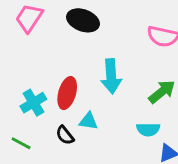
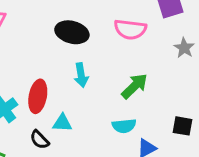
black ellipse: (83, 20) -> (72, 32), moved
cyan arrow: (111, 76) -> (81, 75), size x0.7

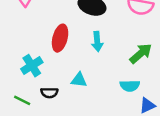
red ellipse: (38, 96) -> (60, 38), moved
black semicircle: (40, 140) -> (49, 93), moved, turned -49

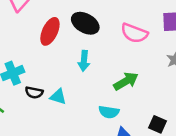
red ellipse: (60, 38) -> (50, 31), moved
black semicircle: (49, 93) -> (34, 92), moved

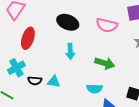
red ellipse: (50, 31) -> (28, 38), moved
green arrow: (126, 81) -> (105, 63), turned 54

